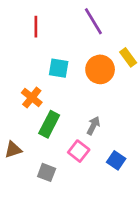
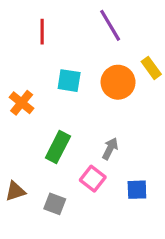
orange cross: (32, 98) -> (22, 103), moved
brown triangle: (13, 150) -> (15, 191), moved
blue square: (116, 160) -> (137, 190), turned -36

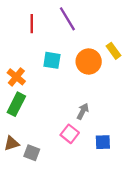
purple line: (110, 25) -> (67, 19), moved
green rectangle: (58, 147) -> (16, 104), moved
gray square: (55, 204) -> (32, 153), moved

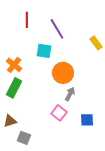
purple line: (67, 19) -> (57, 29), moved
orange circle: (89, 62) -> (63, 73), moved
gray square: (32, 153) -> (24, 138), moved

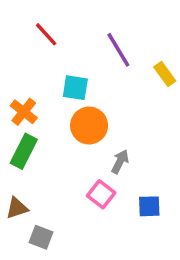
red line: (27, 20) -> (46, 34), turned -42
purple line: (57, 29) -> (118, 50), moved
orange circle: (63, 73) -> (89, 126), moved

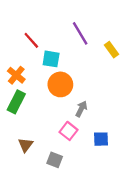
red line: (46, 34) -> (31, 40), moved
brown triangle: (17, 208) -> (26, 145), moved, turned -35
gray square: (41, 237) -> (55, 160), moved

